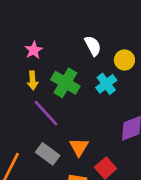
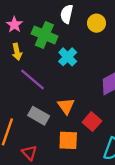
white semicircle: (93, 46) -> (67, 14), turned -132
green cross: (65, 83) -> (44, 35), moved
cyan cross: (106, 84) -> (68, 57), moved

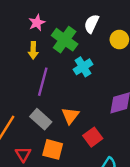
purple line: (33, 80) -> (43, 82), turned 52
orange square: (68, 140) -> (53, 149), moved

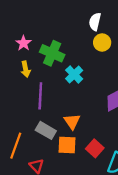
white semicircle: (92, 24) -> (95, 22), moved
red square: (93, 137) -> (95, 148), moved
orange square: (53, 149) -> (67, 145), moved

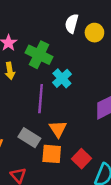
white semicircle: (95, 22) -> (72, 24), moved
yellow circle: (102, 42) -> (94, 33), moved
purple line: (40, 96) -> (41, 99), moved

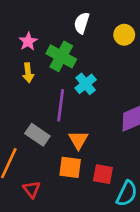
white semicircle: (72, 24) -> (82, 23), moved
gray rectangle: (29, 138) -> (37, 135), moved
red square: (81, 159) -> (103, 174), turned -36

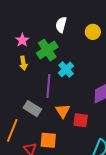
green cross: (61, 56) -> (47, 50), turned 30
orange square: (70, 167) -> (48, 140), moved
red square: (103, 174) -> (81, 120), moved

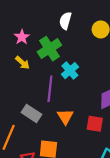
yellow arrow: (23, 63) -> (23, 63), turned -40
red square: (81, 120) -> (95, 124), moved

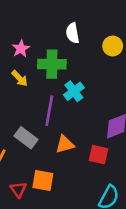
white semicircle: (65, 21) -> (73, 33), turned -30
green cross: (49, 49) -> (52, 64), turned 30
orange triangle: (65, 117) -> (65, 144), turned 42

